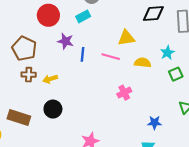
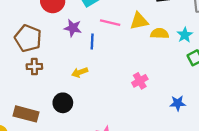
pink line: (111, 57) -> (110, 23), moved
yellow semicircle: (143, 63) -> (160, 33), moved
yellow arrow: (50, 79) -> (80, 72), moved
blue star: (154, 123) -> (178, 103), moved

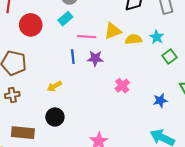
purple star: (73, 28) -> (95, 58), moved
brown cross: (34, 67) -> (12, 95), moved
yellow arrow: (80, 72) -> (54, 86), moved

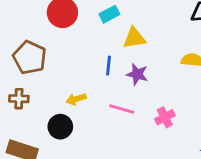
yellow triangle: (113, 31) -> (134, 38), moved
pink line: (87, 37) -> (122, 109), moved
black circle: (55, 117) -> (60, 127), moved

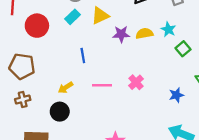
yellow triangle: (134, 38) -> (100, 16), moved
purple star: (137, 74) -> (121, 34), moved

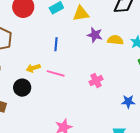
pink line: (102, 85) -> (56, 73), moved

